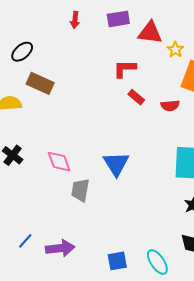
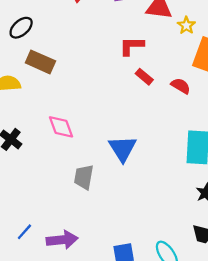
red semicircle: (170, 106) -> (181, 86), turned -144
pink diamond: (59, 162) -> (61, 127), moved

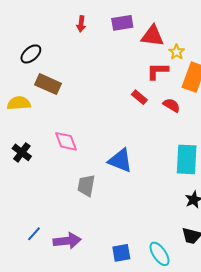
red L-shape: (132, 46) -> (157, 71), moved
blue triangle: (123, 149) -> (120, 160), turned -36

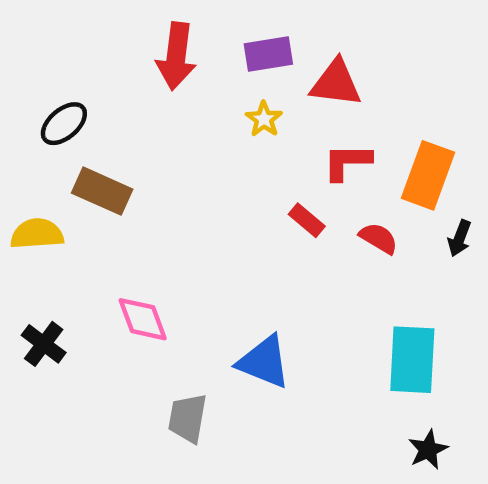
red arrow: (81, 24) -> (176, 56), size x1.8
yellow star: (177, 52) -> (264, 119), moved

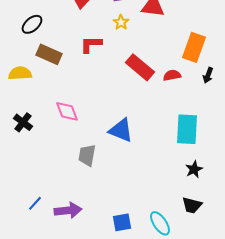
red L-shape: (347, 162) -> (91, 44), moved
red rectangle: (307, 220) -> (140, 67), size x1.8
red semicircle: (379, 238) -> (172, 75), turned -42

